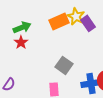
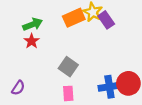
gray square: (64, 65) -> (68, 67), moved

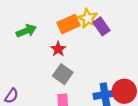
red star: (32, 41) -> (58, 49), moved

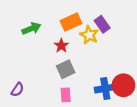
yellow star: (88, 18) -> (89, 35), moved
gray square: (63, 74) -> (66, 69), turned 30

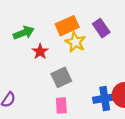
yellow star: (89, 35) -> (75, 42), moved
red star: (61, 46) -> (40, 52), moved

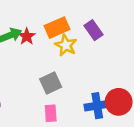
red star: (40, 52) -> (27, 36), moved

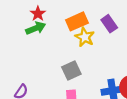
red star: (27, 36) -> (38, 14), moved

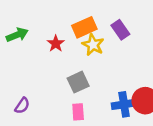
red star: (38, 14) -> (56, 43), moved
green arrow: (36, 28) -> (17, 35), moved

